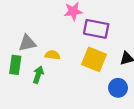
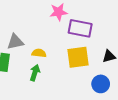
yellow square: (94, 59) -> (78, 57), turned -30
green arrow: (38, 75) -> (35, 73), moved

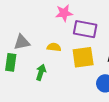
yellow semicircle: (39, 53) -> (54, 47), moved

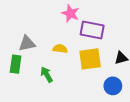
pink star: (64, 13) -> (70, 13), turned 30
green arrow: (41, 72) -> (47, 75), turned -49

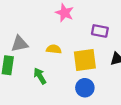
purple rectangle: (92, 30) -> (100, 31), moved, size x0.7
blue circle: (113, 86) -> (85, 88), moved

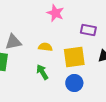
green arrow: (40, 76) -> (42, 72), moved

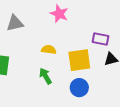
purple rectangle: (88, 30) -> (100, 39), moved
gray triangle: (13, 42) -> (15, 23), moved

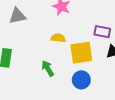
yellow semicircle: (49, 50) -> (58, 38), moved

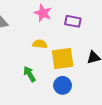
purple rectangle: (102, 32) -> (73, 21), moved

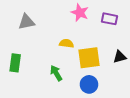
pink star: (43, 13) -> (80, 13), moved
purple rectangle: (73, 21) -> (109, 19), moved

